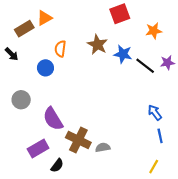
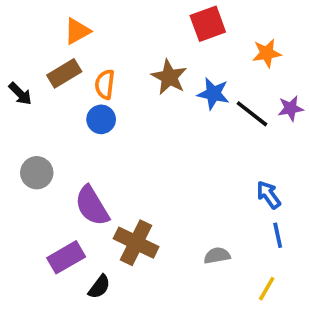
brown rectangle: (24, 29) -> (64, 73), moved
blue circle: (45, 68) -> (101, 119), moved
gray semicircle: (103, 147) -> (217, 256), moved

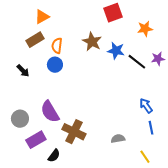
black arrow: (20, 94) -> (23, 71), moved
gray circle: (37, 173) -> (20, 119), moved
yellow line: (267, 289) -> (145, 157), turned -64

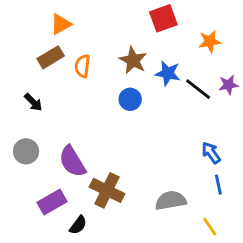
blue circle: (55, 65) -> (130, 99), moved
gray circle: (20, 119) -> (26, 151), moved
gray semicircle: (118, 139) -> (171, 201), size x1.5

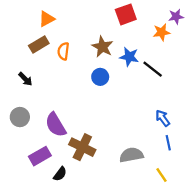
purple star: (228, 85) -> (176, 17), moved

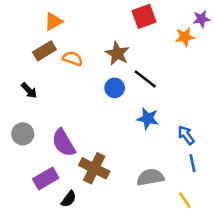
orange semicircle: (63, 51) -> (73, 59), turned 102
blue star: (129, 57) -> (148, 119), moved
black line: (153, 69) -> (145, 79), moved

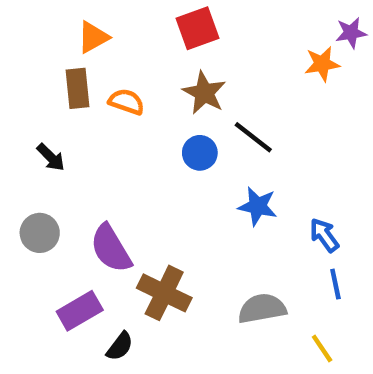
red square: (144, 16) -> (198, 28), moved
brown rectangle: (44, 51) -> (77, 88), turned -65

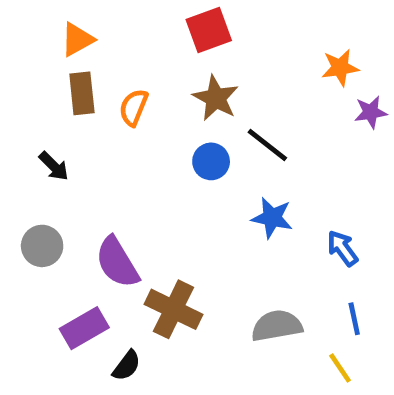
purple star: (351, 33) -> (371, 112), moved
orange triangle: (93, 37) -> (77, 39), moved
orange semicircle: (126, 102) -> (134, 107), turned -87
blue line: (335, 284) -> (354, 319), moved

